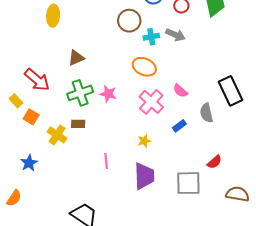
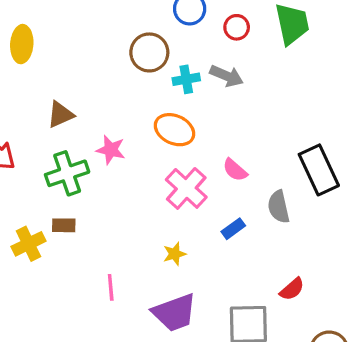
pink star: (108, 94) -> (111, 150), moved
yellow cross: (57, 135) -> (28, 244), turned 30
purple trapezoid: (144, 176) -> (175, 313), turned 72

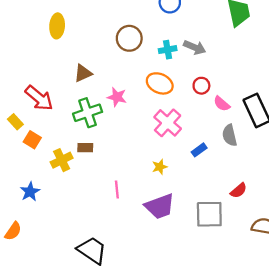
red circle: (237, 27) -> (201, 86), moved
brown circle: (149, 52) -> (129, 38), moved
pink semicircle: (235, 170) -> (222, 104), moved

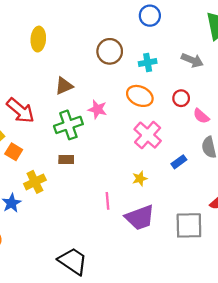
gray arrow: (195, 47) -> (192, 60), moved
yellow cross: (62, 160) -> (35, 182), moved
pink line: (117, 189) -> (107, 201), moved

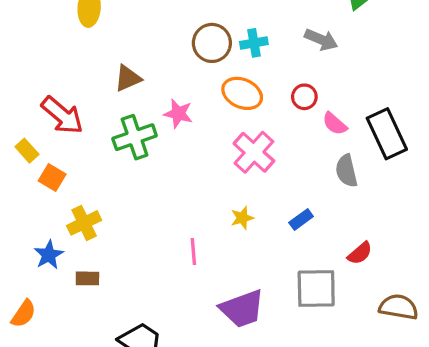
brown circle: (110, 51) -> (212, 43), moved
brown rectangle: (66, 160) -> (87, 278), moved
blue rectangle: (179, 162) -> (301, 220), moved
purple trapezoid: (140, 218) -> (242, 309), moved

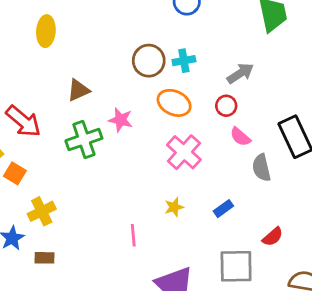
gray arrow: (321, 40) -> (240, 73), moved, turned -56
pink semicircle: (335, 124) -> (240, 137), moved

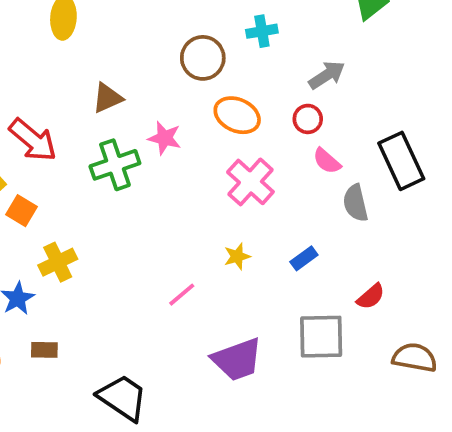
cyan cross: (184, 61) -> (262, 31), moved
pink line: (133, 235) -> (182, 295), turned 55
brown rectangle: (45, 258) -> (44, 350), moved

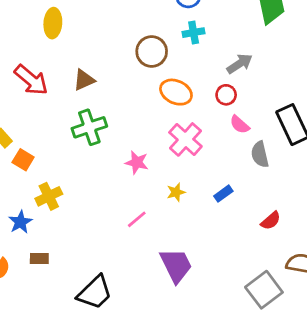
pink star: (165, 138) -> (137, 162), moved
red arrow: (33, 140) -> (31, 80), moved
gray square: (321, 337) -> (264, 290), moved, turned -36
purple trapezoid: (237, 359) -> (176, 265), turned -96
black trapezoid: (123, 398) -> (95, 292), turned 102

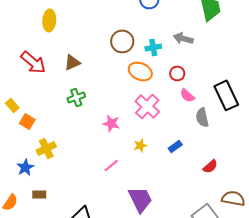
cyan cross: (194, 33) -> (153, 47), moved
gray arrow: (240, 64) -> (183, 38), moved, turned -132
green cross: (89, 127) -> (76, 97), size x0.7

